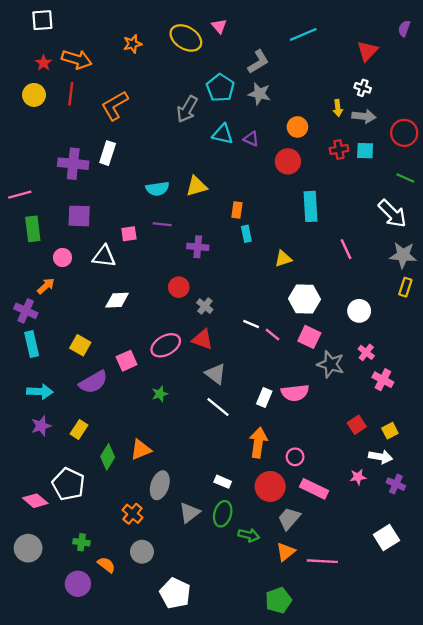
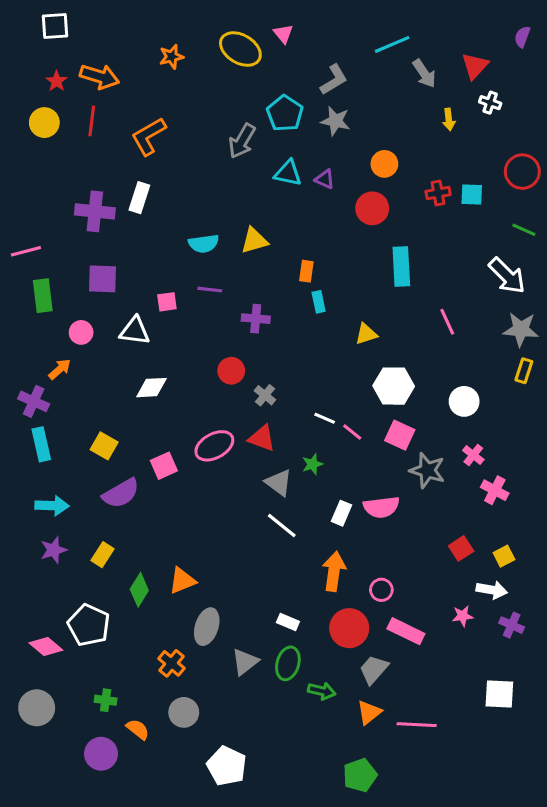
white cross: (363, 88) -> (490, 103), moved
yellow arrow: (338, 108) -> (449, 119), moved
gray arrow: (364, 116) -> (424, 74), moved, turned 50
green star: (160, 394) -> (312, 464), moved
white square: (386, 537) -> (499, 694), turned 35

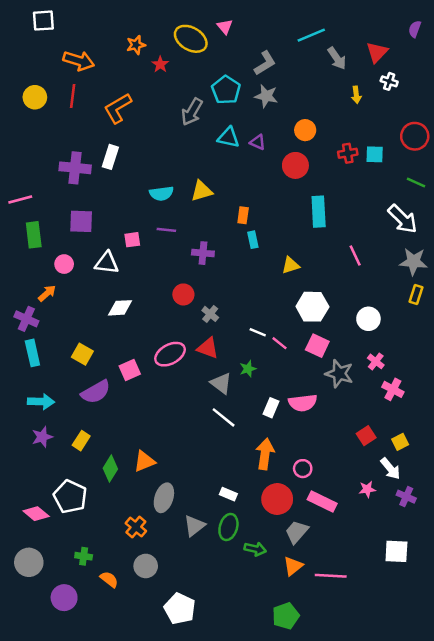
red star: (57, 81) -> (160, 64), moved
white arrow: (492, 590) -> (390, 469), turned 40
purple circle: (101, 754) -> (64, 598), moved

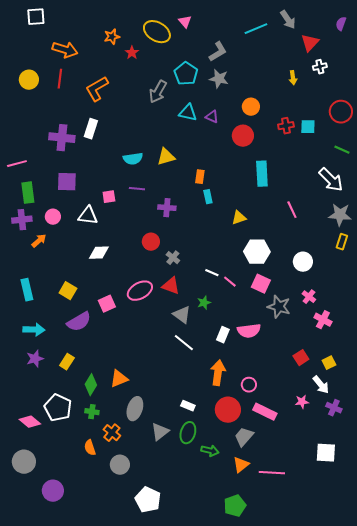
gray arrow: (337, 58) -> (288, 20), moved
white cross: (389, 81) -> (320, 67), turned -32
purple cross: (26, 319) -> (22, 220), moved, turned -30
green cross: (84, 556) -> (92, 412), moved
orange semicircle: (109, 579) -> (90, 448), moved, turned -147

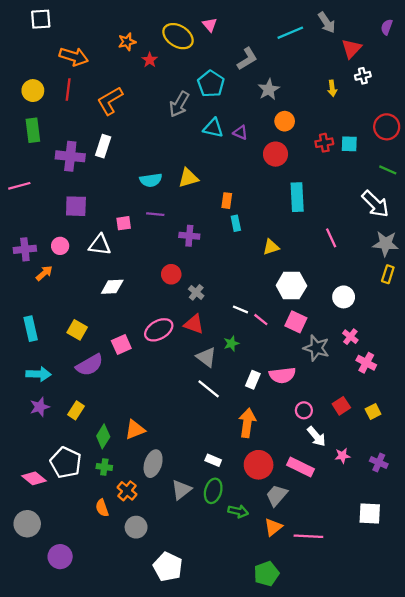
gray star: (219, 79) -> (269, 89), moved, turned 30
green rectangle: (28, 193) -> (33, 130), moved
pink circle: (249, 385) -> (304, 410), moved
white arrow: (321, 385) -> (316, 436), moved

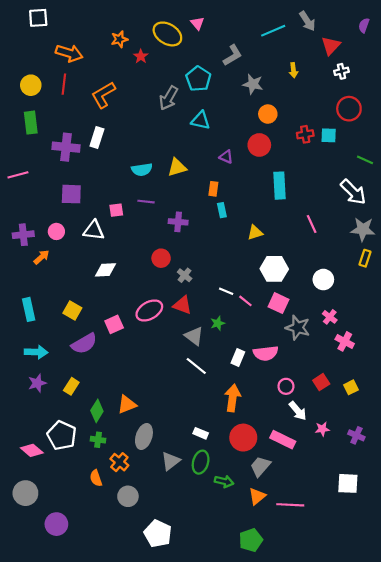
yellow arrow: (332, 88) -> (293, 70), moved
gray star: (269, 89) -> (253, 84), turned -30
red circle: (387, 127) -> (349, 109), moved
purple triangle: (240, 133) -> (226, 157), moved

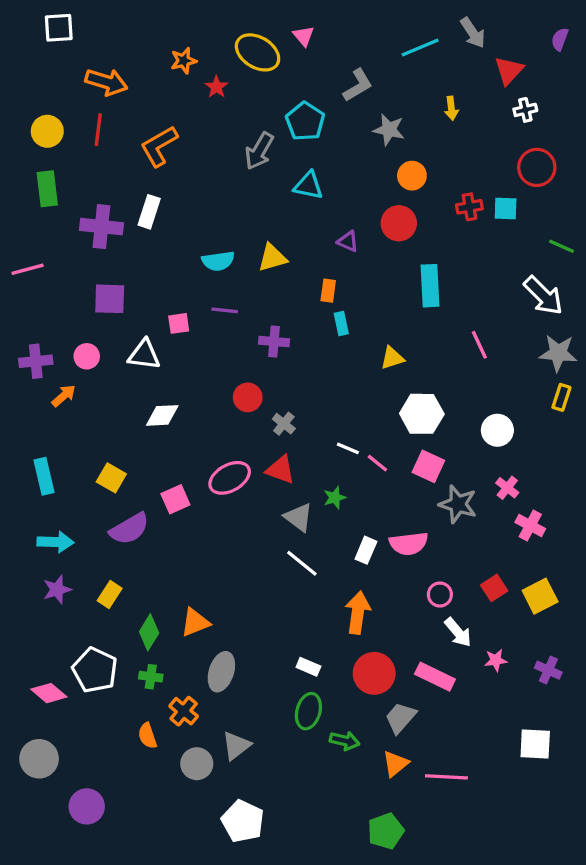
yellow square: (351, 387) -> (540, 596), size x1.5
gray triangle: (171, 461) -> (236, 746), moved

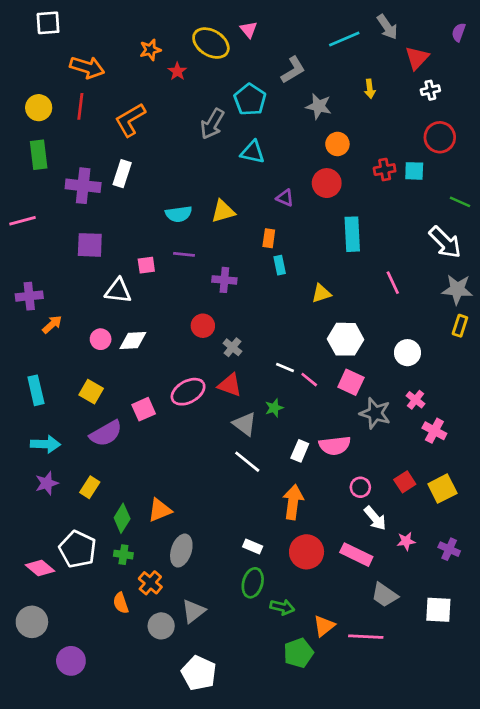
pink circle: (87, 356) -> (101, 339), moved
gray trapezoid: (400, 718) -> (385, 595), moved, turned -96
green pentagon: (386, 831) -> (298, 653), moved

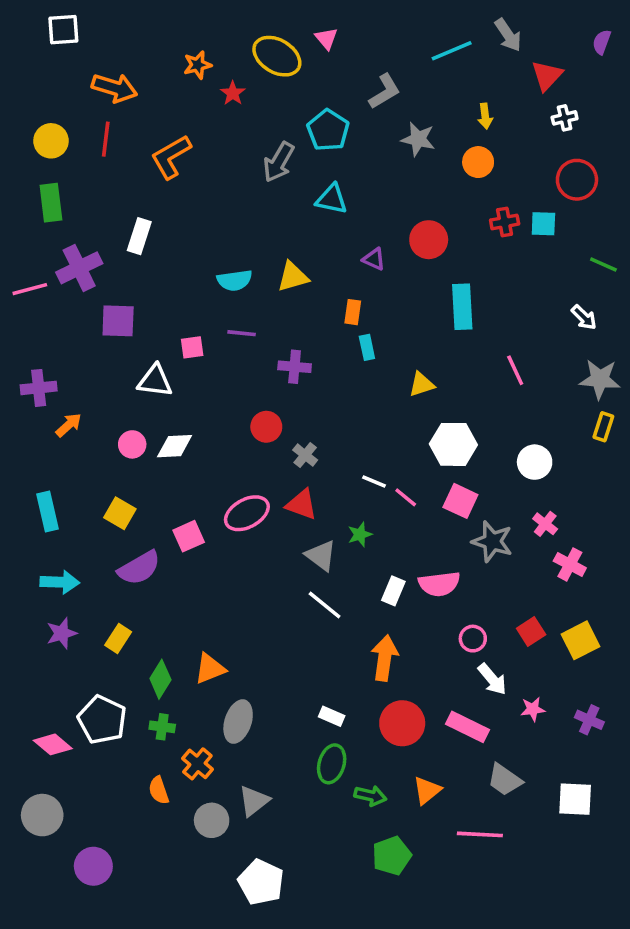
orange circle: (337, 144) -> (478, 162), moved
white rectangle: (122, 174) -> (139, 236), moved
purple cross: (83, 186) -> (79, 268), moved, turned -32
white arrow: (445, 242) -> (584, 317), size x0.6
orange triangle: (324, 626) -> (427, 790), moved

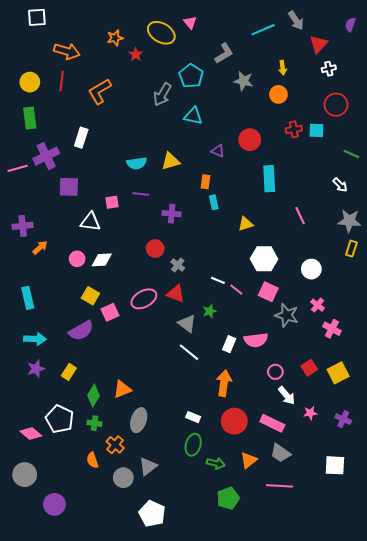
yellow square: (120, 513) -> (90, 296), moved
gray trapezoid: (505, 780) -> (281, 453), moved

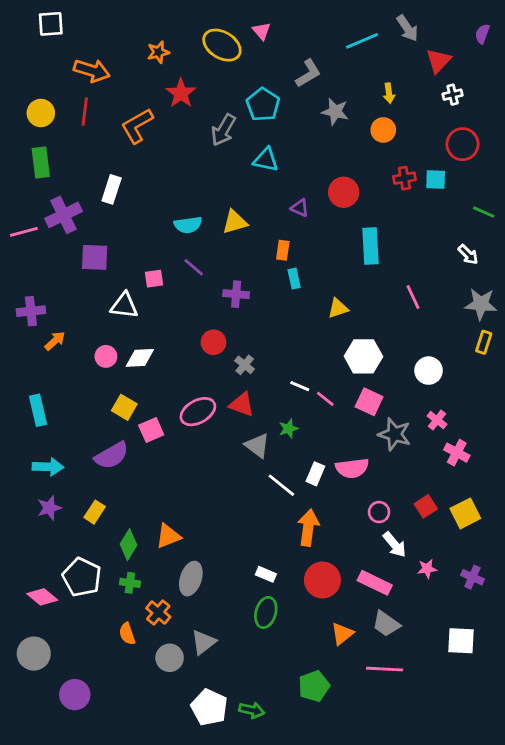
red star: (136, 54) -> (181, 93), moved, size x1.5
purple line: (141, 194) -> (194, 267), turned 35
white line: (189, 352) -> (281, 485), moved
green arrow: (216, 463) -> (252, 710), moved

